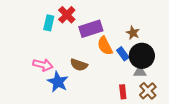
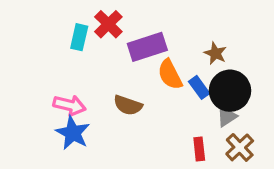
gray triangle: (140, 72) -> (227, 117), turned -32
blue star: (58, 82) -> (73, 133), moved

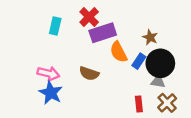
red cross: (108, 24) -> (89, 17), moved
blue rectangle: (199, 87) -> (139, 61), turned 70
gray triangle: (227, 117) -> (158, 81), turned 42

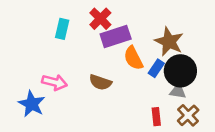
brown star: (150, 37) -> (169, 42), size x1.6
blue star: (51, 93) -> (32, 104), moved

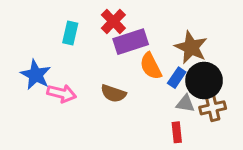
gray triangle: (178, 91) -> (185, 104), moved
blue star: (32, 104) -> (36, 75), moved
brown cross: (188, 115) -> (213, 108), moved, turned 30

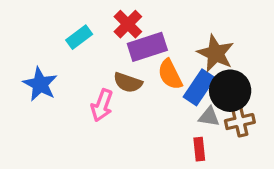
cyan rectangle: (70, 33) -> (79, 37), turned 40
blue rectangle: (177, 78) -> (199, 87), size x1.5
pink arrow: (62, 93) -> (102, 105), moved, turned 96
brown semicircle: (113, 93) -> (128, 83), moved

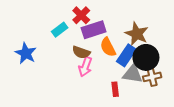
cyan rectangle: (79, 37) -> (60, 30), moved
pink arrow: (102, 105) -> (85, 67), moved
gray triangle: (209, 117) -> (133, 74), size x1.5
red rectangle: (199, 149) -> (115, 89), moved

